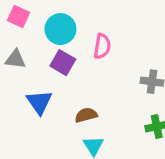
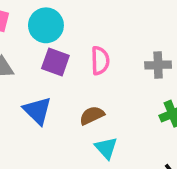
pink semicircle: (102, 46) -> (100, 61), moved

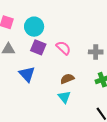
pink semicircle: (100, 61) -> (63, 48), turned -49
brown semicircle: (92, 115) -> (67, 79), moved

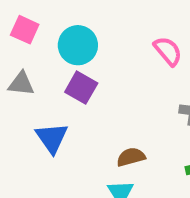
pink semicircle: (63, 48) -> (168, 51), moved

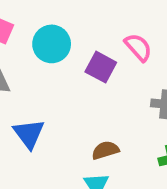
purple square: (81, 88) -> (101, 67), moved

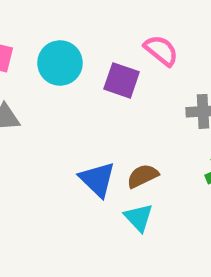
blue triangle: (29, 134) -> (97, 179), moved

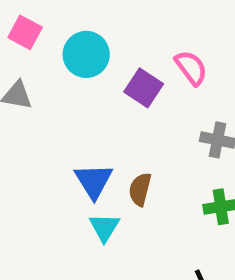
brown semicircle: (143, 176) -> (140, 189), turned -64
cyan triangle: (139, 218) -> (104, 227), moved

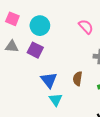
purple square: (144, 88) -> (35, 50), moved
brown semicircle: (140, 189) -> (78, 79), moved

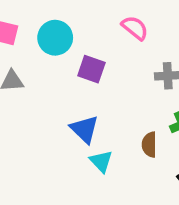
purple square: (35, 50) -> (91, 69), moved
brown semicircle: (78, 79) -> (149, 145), moved

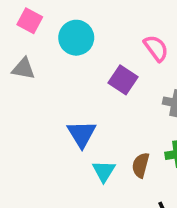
purple square: (91, 69) -> (123, 80), moved
cyan triangle: (101, 161) -> (104, 171), moved

